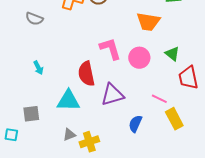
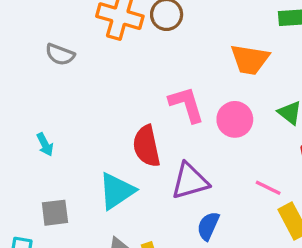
cyan arrow: (38, 68) -> (45, 144), moved
cyan triangle: (68, 101) -> (117, 191), turned -35
blue semicircle: (135, 124) -> (208, 226), moved

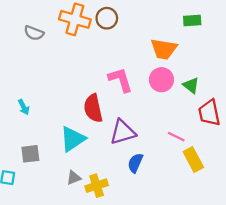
gray semicircle: (60, 54) -> (34, 33), moved
pink circle: (235, 119) -> (161, 80), moved

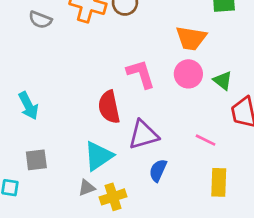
cyan arrow: (24, 107) -> (28, 106), size x1.5
cyan triangle: (73, 139) -> (98, 156), moved
yellow rectangle: (193, 159) -> (219, 182), moved, turned 30

